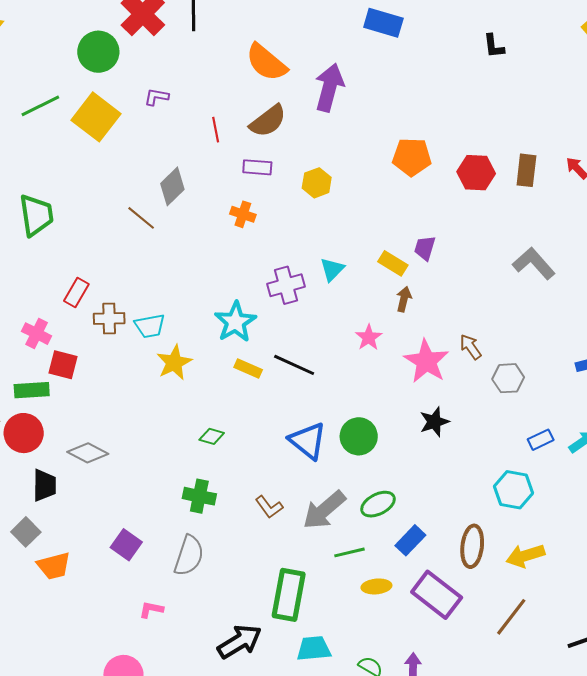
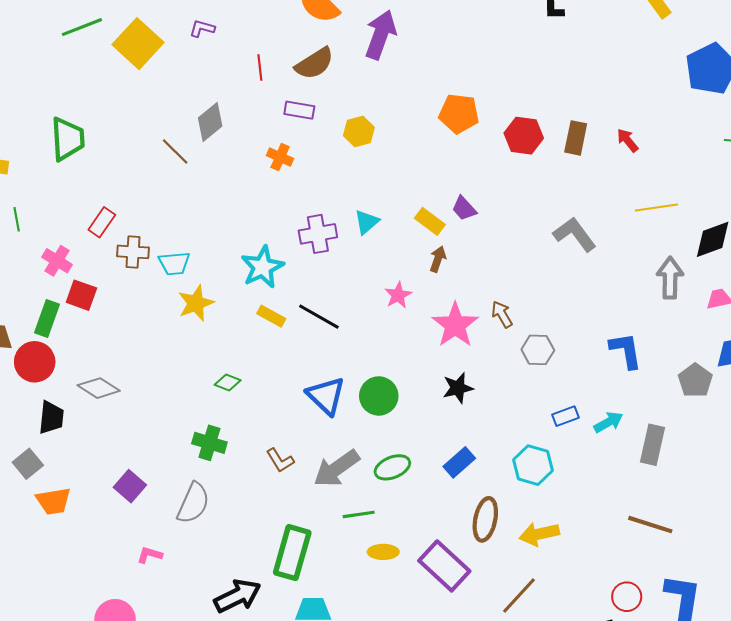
purple trapezoid: (425, 248) -> (464, 208), turned -64
green rectangle: (32, 390) -> (47, 318), turned -72
blue rectangle: (410, 540) -> (459, 462), moved

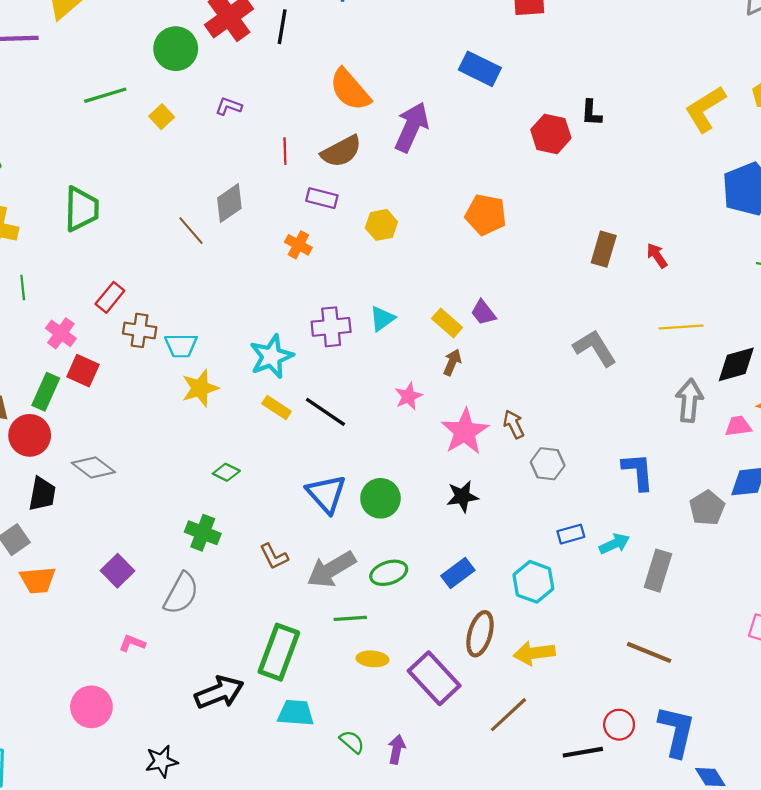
yellow square: (138, 44) -> (162, 117), size x0.5
red hexagon: (524, 136) -> (551, 134), moved

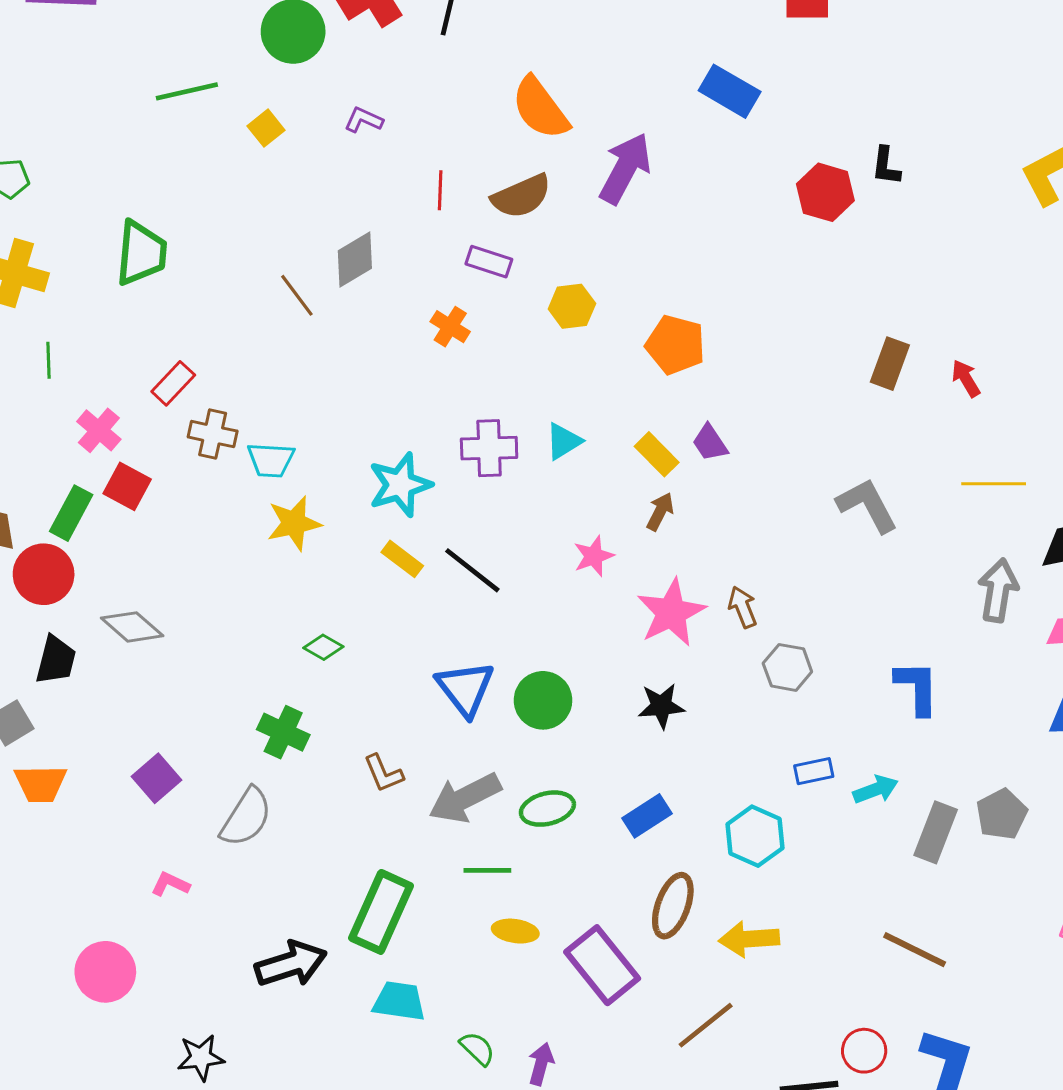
orange pentagon: (486, 215) -> (675, 345), moved
gray pentagon: (707, 508) -> (1002, 814), moved

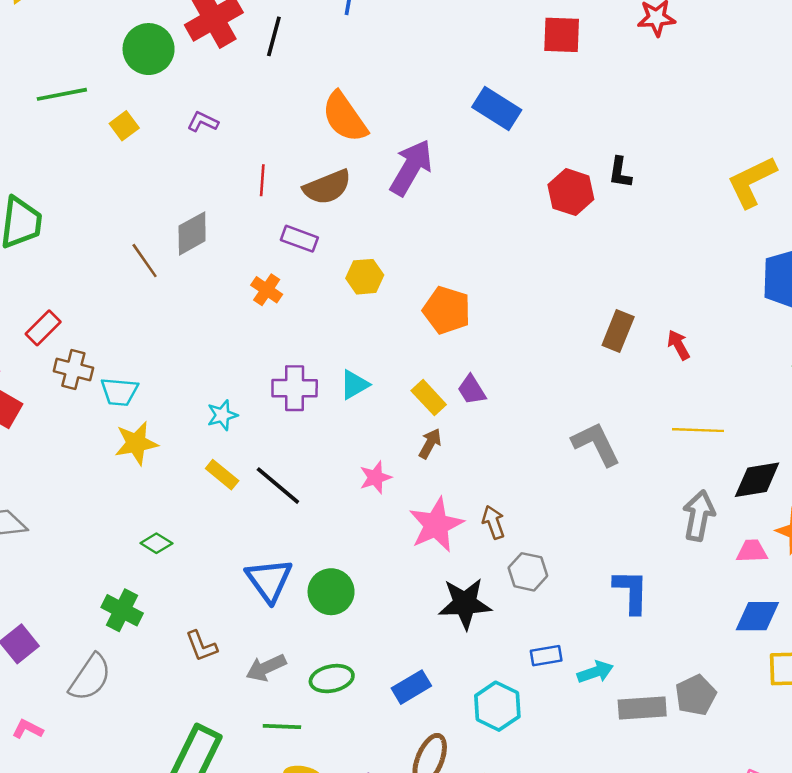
cyan star: (400, 485) -> (222, 415), size x0.6
black star: (661, 706) -> (465, 604), moved, size x1.4
gray arrow: (465, 798) -> (266, 668), size x0.7
gray rectangle: (936, 832) -> (642, 708), turned 63

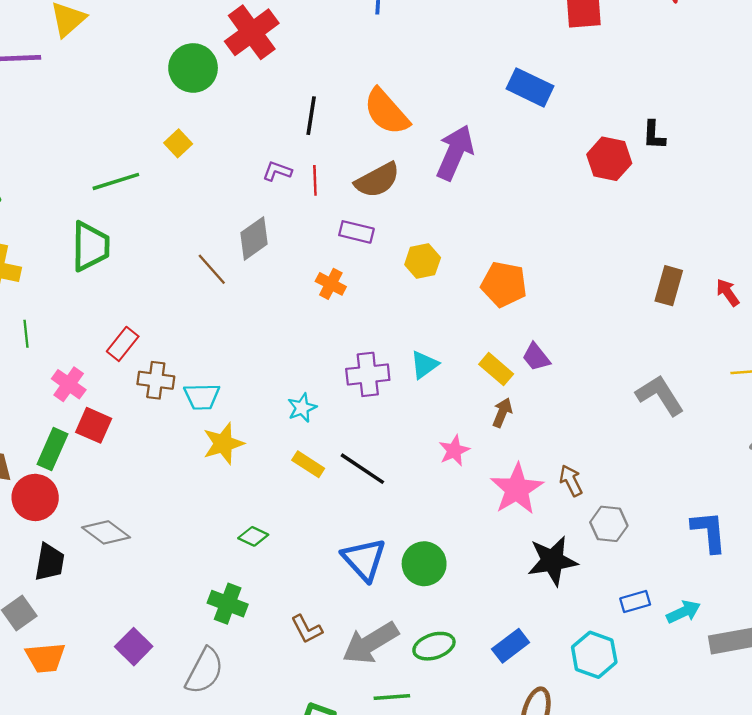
black line: (274, 36) -> (311, 116), moved
green line: (62, 94) -> (116, 181), moved
purple L-shape: (203, 122) -> (277, 171), moved
gray arrow: (266, 668) -> (370, 643), size x1.5

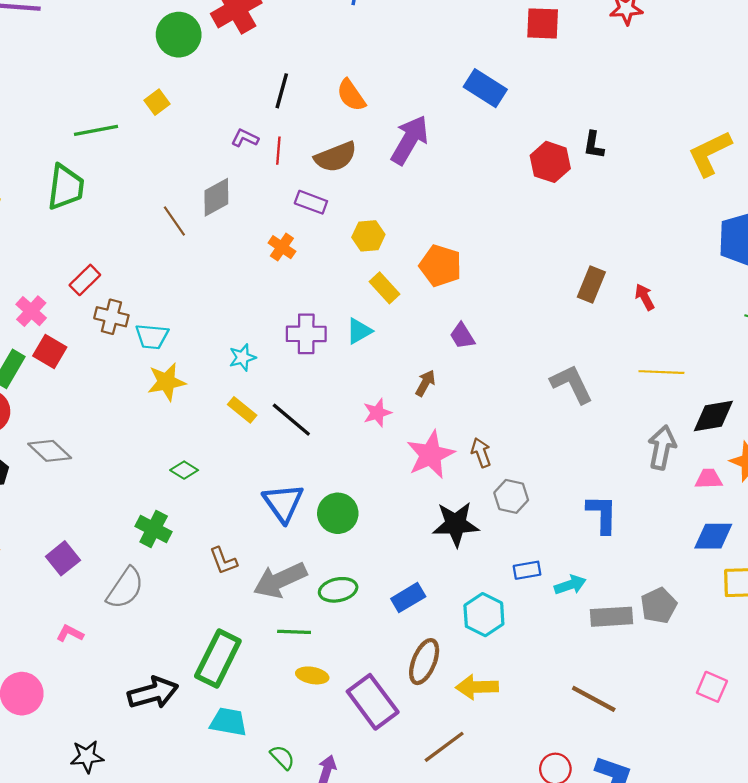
orange semicircle: (386, 112) -> (351, 95), size x0.7
yellow rectangle: (496, 369) -> (384, 288), moved

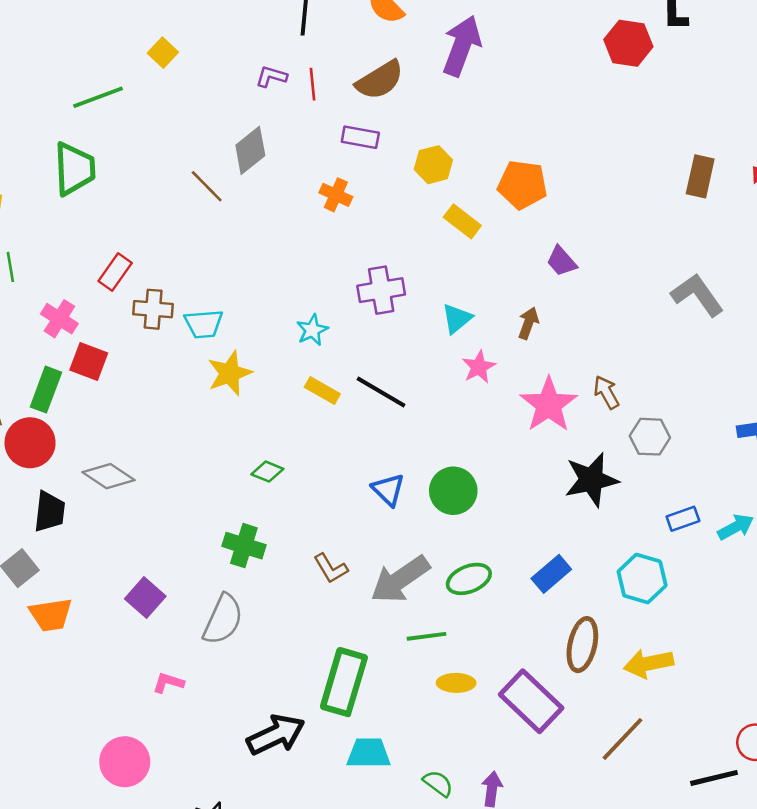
cyan triangle: (359, 331) -> (457, 319), moved
blue triangle: (283, 503) -> (388, 490), size x0.7

